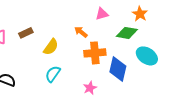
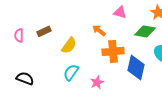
pink triangle: (102, 14) -> (120, 12), turned 32
pink star: (90, 88) -> (97, 82), moved

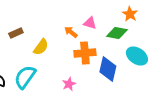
pink triangle: (120, 12) -> (90, 23), moved
cyan semicircle: (71, 72) -> (25, 77), moved, size x1.4

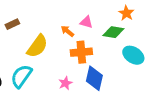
brown rectangle: (16, 33) -> (12, 24), moved
yellow semicircle: (41, 47) -> (37, 46), size x1.4
blue diamond: (108, 69) -> (94, 78), moved

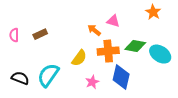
brown rectangle: (12, 24) -> (40, 34), moved
green diamond: (113, 32) -> (135, 46), moved
yellow semicircle: (37, 46) -> (79, 58), moved, size x0.7

